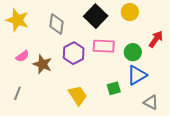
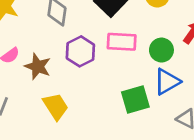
green square: (114, 88) -> (135, 99), size x1.5
yellow trapezoid: (78, 95) -> (56, 106), moved

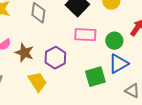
purple hexagon: (80, 51) -> (55, 58), moved

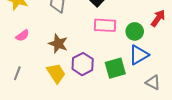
brown star: (24, 53) -> (58, 44), moved
purple hexagon: (55, 58) -> (83, 64), moved

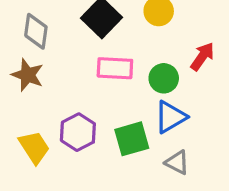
brown star: (58, 44) -> (28, 75), moved
gray triangle: (153, 82) -> (177, 162), moved

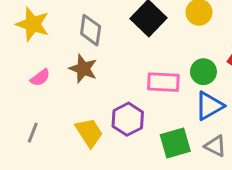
pink rectangle: (115, 68) -> (163, 82), moved
green square: (132, 139) -> (175, 143), moved

